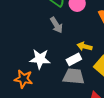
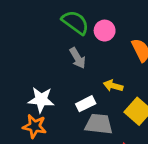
white star: (40, 59) -> (41, 100), moved
white rectangle: (74, 59) -> (86, 104), moved

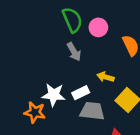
green semicircle: (75, 22) -> (72, 20), turned 30
white star: (41, 100) -> (54, 95), moved

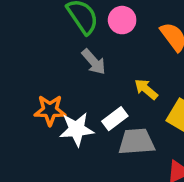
yellow arrow: (105, 77) -> (146, 89), turned 35
orange star: (35, 112) -> (50, 110), moved

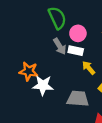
pink circle: (122, 20) -> (78, 33), moved
white rectangle: (115, 119) -> (76, 51), moved, turned 40

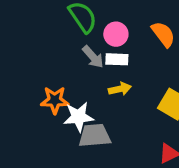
yellow arrow: (89, 68) -> (120, 89), moved, turned 128
gray trapezoid: (78, 99) -> (95, 136), moved

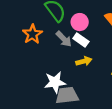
white rectangle: (117, 59) -> (81, 40), turned 35
orange star: (55, 100) -> (32, 34), moved, turned -30

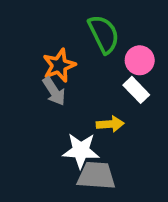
gray arrow: (64, 39) -> (54, 91), moved
yellow arrow: (84, 61) -> (110, 124), moved

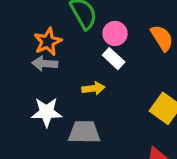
gray arrow: (54, 91) -> (45, 64), turned 130
white star: (81, 151) -> (47, 112), moved

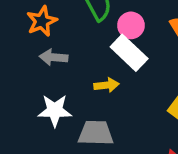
orange star: (48, 42) -> (42, 21), moved
white rectangle: (114, 59) -> (129, 53), size x1.5

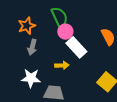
pink circle: (131, 25) -> (65, 32), moved
gray arrow: (54, 57) -> (32, 47), turned -84

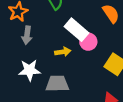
pink circle: (65, 32) -> (88, 42), moved

